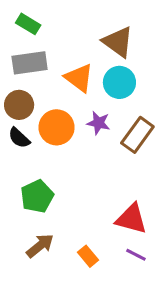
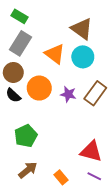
gray rectangle: (30, 63) -> (21, 43), turned -50
purple star: (98, 123) -> (68, 94), moved

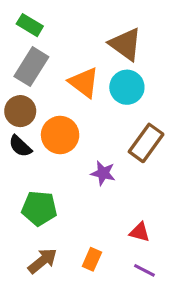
purple star: (68, 94) -> (103, 173), moved
green pentagon: (26, 136) -> (39, 208), turned 30
red triangle: (91, 151) -> (140, 232), size x0.6
orange rectangle: (61, 177) -> (92, 259), moved, turned 64

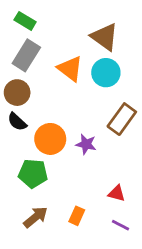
orange circle: (60, 135) -> (50, 139), moved

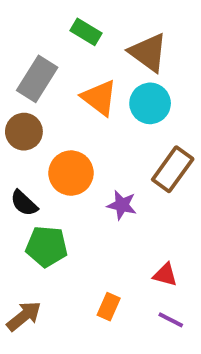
green rectangle: (25, 21) -> (86, 32), moved
black semicircle: (17, 122) -> (24, 203), moved
orange circle: (50, 139) -> (71, 173), moved
brown arrow: (36, 217) -> (24, 316), moved

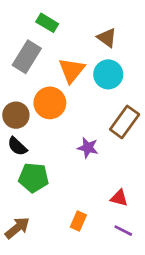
green rectangle: (86, 32) -> (47, 23), moved
brown triangle: (148, 53) -> (107, 38), size x0.7
orange triangle: (99, 98) -> (72, 70), turned 32
brown circle: (24, 132) -> (16, 115), moved
orange circle: (71, 173) -> (50, 103), moved

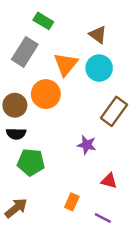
black semicircle: (17, 146) -> (16, 134), turned -42
purple star: (88, 148) -> (87, 145), moved
purple line: (123, 231) -> (103, 218), moved

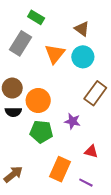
orange circle: (46, 94) -> (38, 101), moved
green pentagon: (31, 162) -> (41, 132), moved
orange rectangle: (72, 202) -> (60, 169), size x1.6

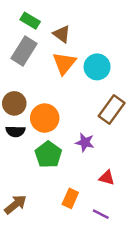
green rectangle: (36, 17) -> (30, 21), moved
brown triangle: (82, 29) -> (62, 34), moved
green pentagon: (41, 132) -> (48, 155), turned 30
orange rectangle: (60, 169) -> (70, 198), size x0.7

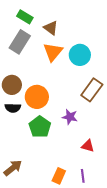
orange rectangle: (70, 198) -> (59, 176), moved
purple line: (101, 214) -> (83, 176), turned 56

